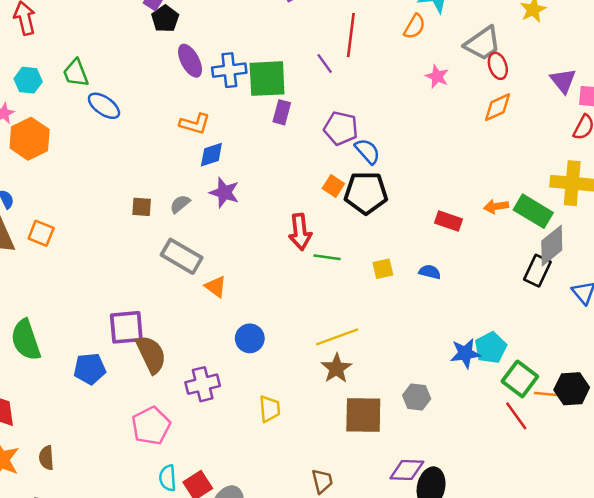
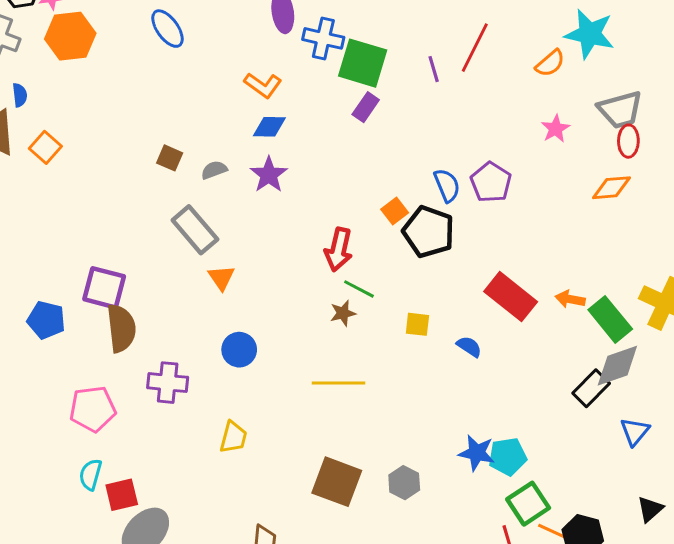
purple pentagon: (341, 128) -> (491, 182), moved
red rectangle: (448, 221) -> (511, 297), size x1.6
brown star: (336, 368) -> (343, 313), moved, size x0.7

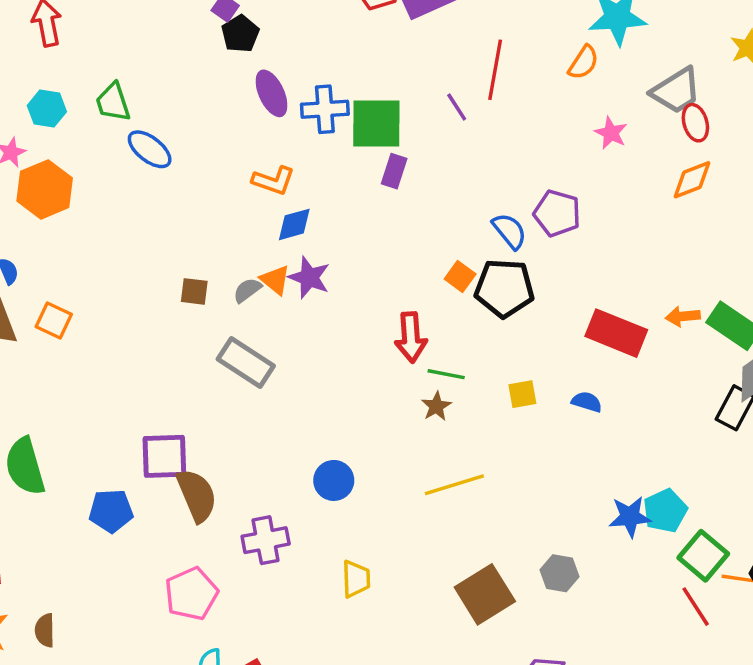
orange triangle: (221, 278) -> (275, 280), moved
brown square: (337, 482) -> (485, 594), turned -36

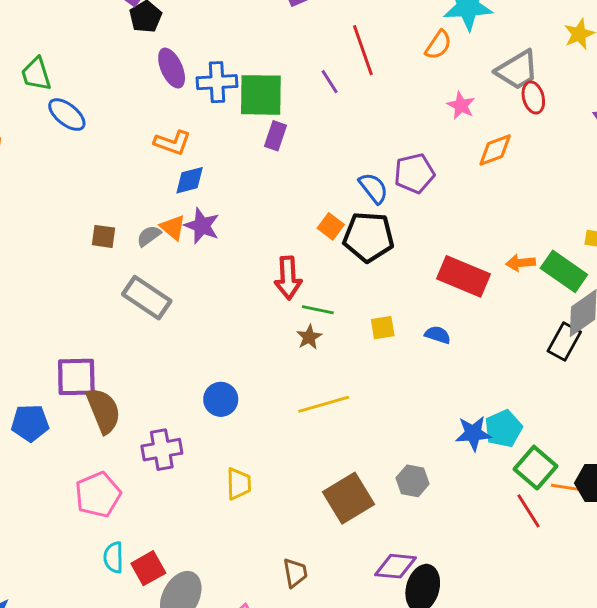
red line: (495, 70) -> (363, 50), turned -30
orange diamond: (692, 180) -> (495, 150), moved
purple pentagon: (557, 213) -> (414, 173), turned -30

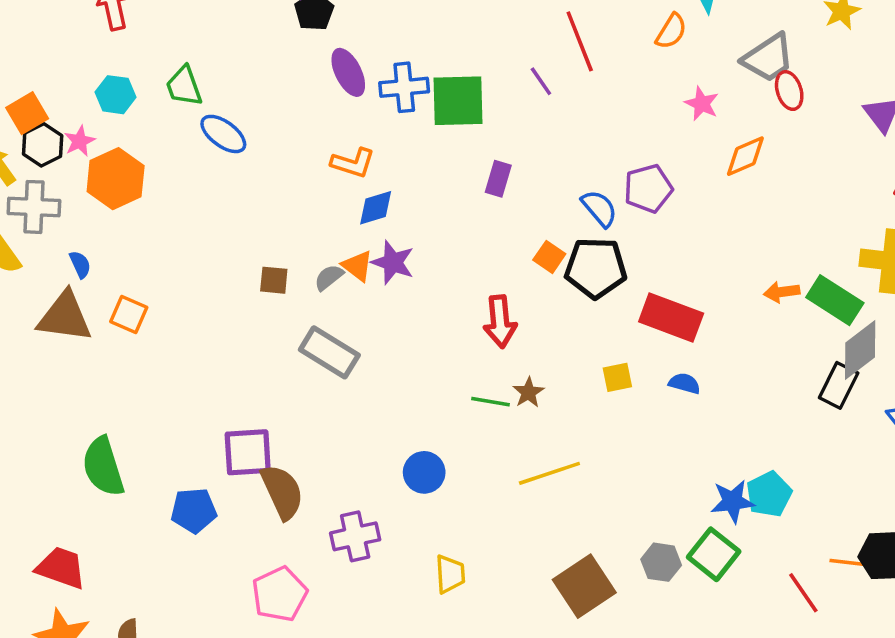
purple rectangle: (276, 136) -> (498, 179), moved
red rectangle: (463, 276) -> (671, 317), moved
green line: (318, 310) -> (490, 402), moved
green square: (535, 468) -> (714, 554), moved

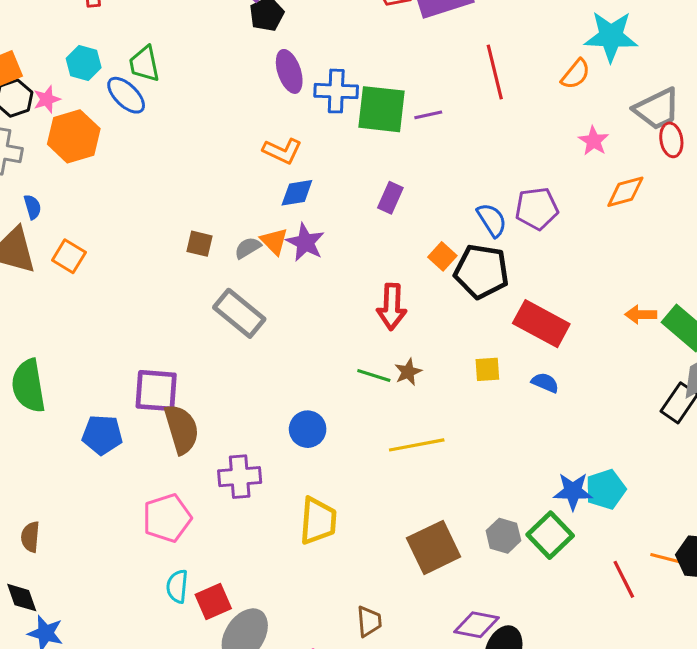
purple line: (541, 81) -> (428, 115), moved, turned -76
blue ellipse: (223, 134) -> (126, 95), moved
purple rectangle: (498, 179) -> (390, 198), moved
yellow trapezoid: (450, 574) -> (318, 521), size x1.4

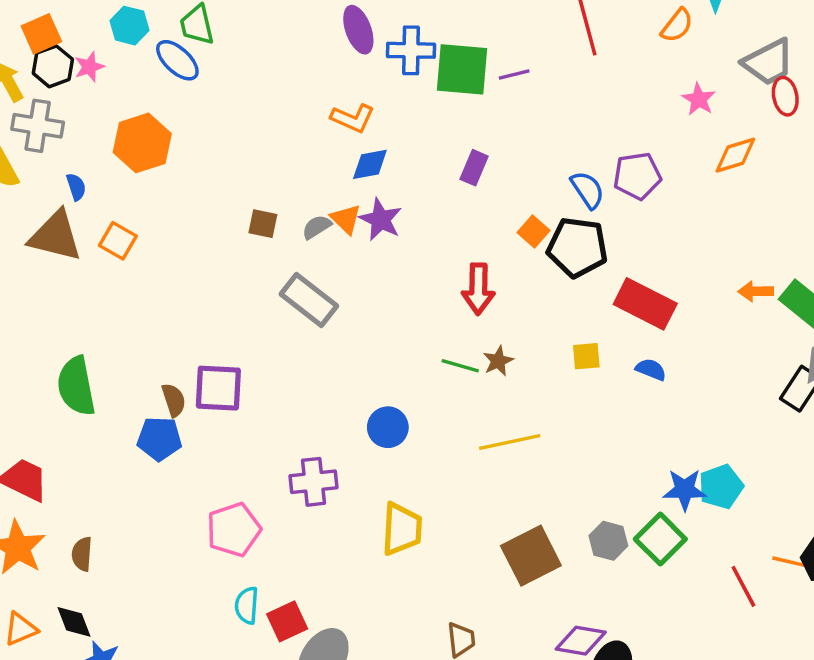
orange hexagon: (74, 136) -> (142, 143), moved
brown semicircle: (182, 429) -> (174, 400), moved, size x0.6

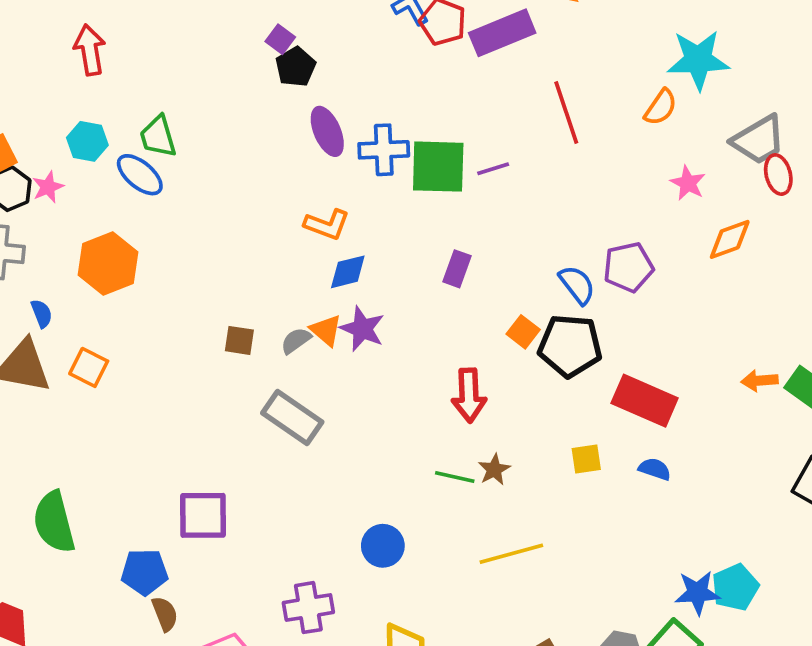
brown semicircle: (174, 400) -> (165, 614), moved

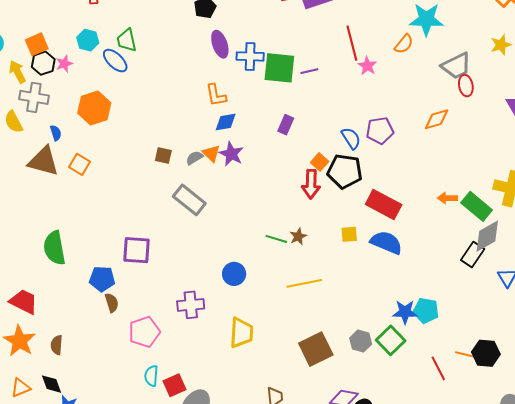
pink star: (688, 183) -> (367, 66), moved
orange L-shape: (327, 225) -> (216, 95), turned 55
red arrow: (469, 395) -> (311, 184), moved
blue semicircle: (655, 469) -> (386, 242), size x1.8
cyan pentagon: (735, 587) -> (426, 311), turned 30

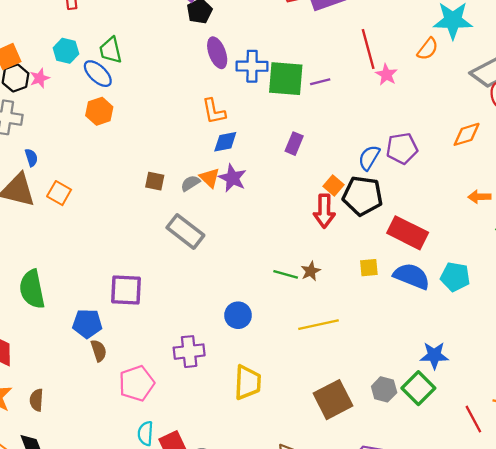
orange hexagon: (94, 108) -> (99, 111), moved, size x0.7
blue semicircle: (351, 138) -> (369, 158), turned -115
orange arrow: (447, 198) -> (479, 197), moved
cyan pentagon: (426, 311) -> (455, 277), moved

